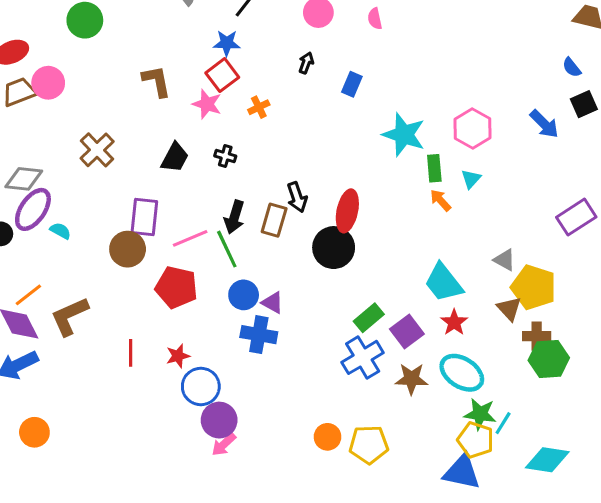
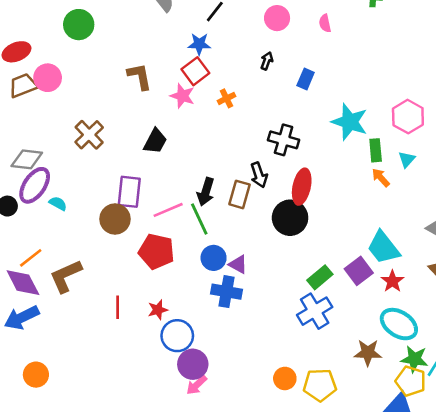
black cross: (225, 156) -> (284, 140), moved, size x1.6
purple square: (407, 332) -> (359, 271), moved
brown star: (411, 379) -> (368, 353), moved

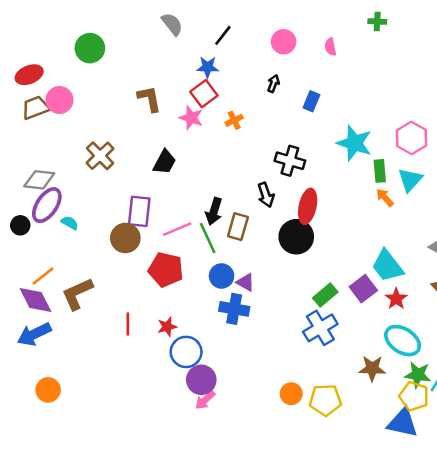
cyan triangle: (407, 159) -> (410, 180), size x1.5
brown rectangle: (239, 194) -> (238, 227), moved

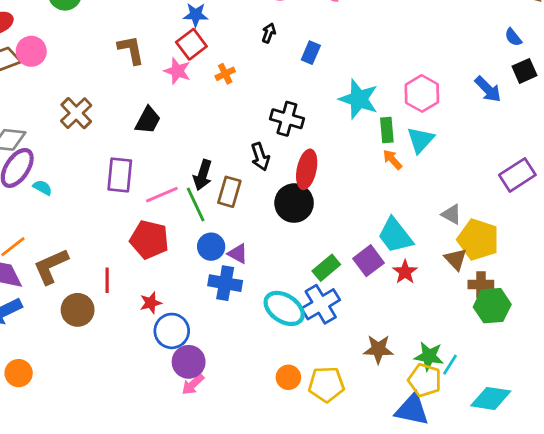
brown circle: (125, 238) -> (78, 310), moved
red line: (128, 324) -> (107, 280), moved
cyan ellipse: (403, 341) -> (284, 308), moved

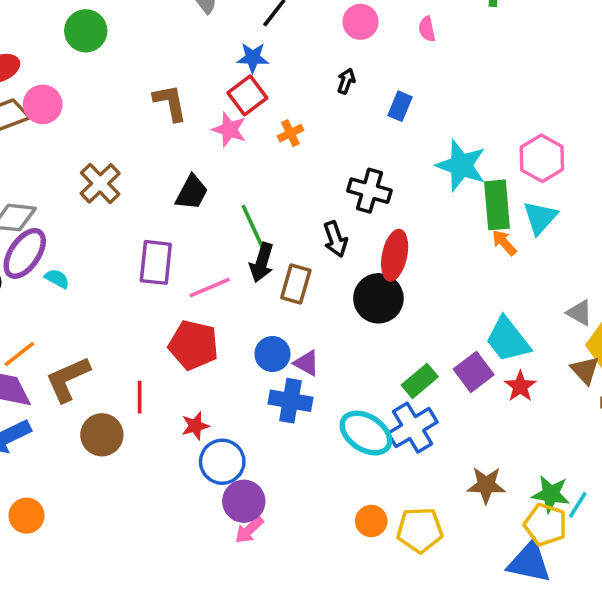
green rectangle: (387, 130) -> (497, 205), size x1.5
green line: (196, 204) -> (253, 227), moved

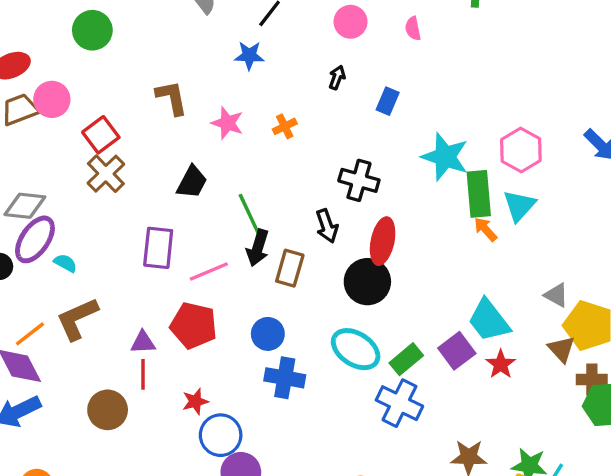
red square: (247, 95) -> (101, 135), moved
purple triangle: (307, 363) -> (143, 342), moved, turned -32
brown L-shape: (68, 379) -> (77, 319), moved
blue cross: (413, 428) -> (399, 403), turned -33
cyan ellipse: (366, 433) -> (356, 349), moved

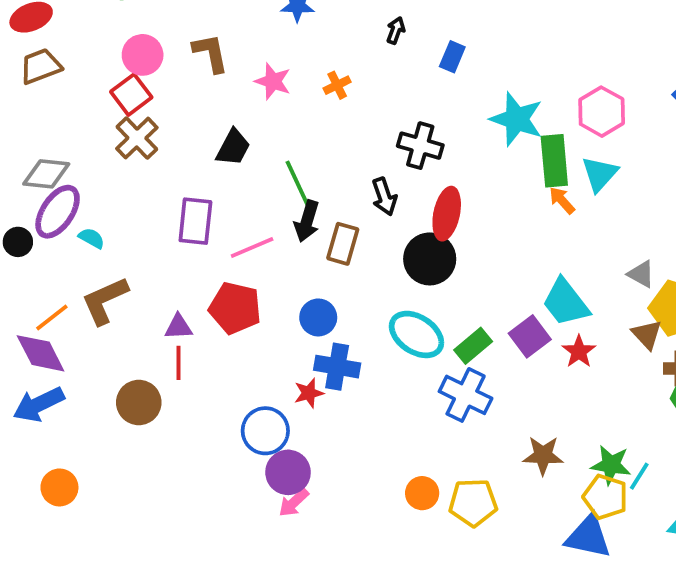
pink circle: (52, 99) -> (143, 55), moved
red star: (195, 401) -> (309, 393), moved

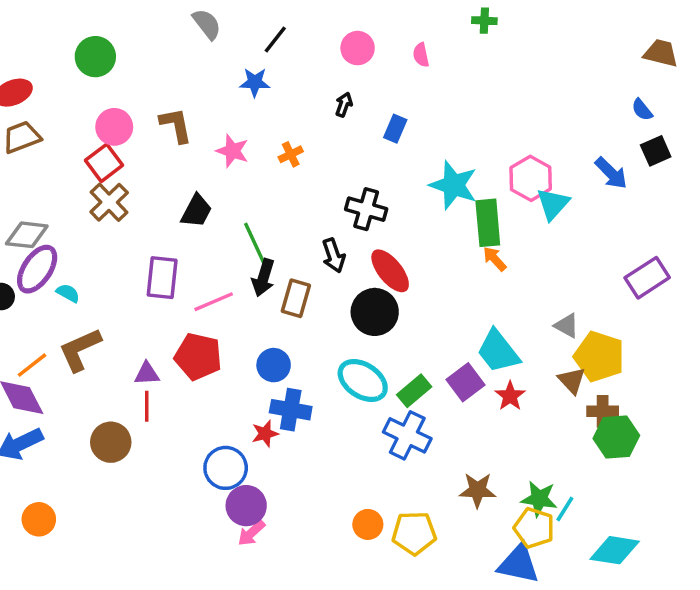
cyan triangle: (600, 174) -> (553, 204), moved
red ellipse: (447, 214) -> (390, 271), turned -51

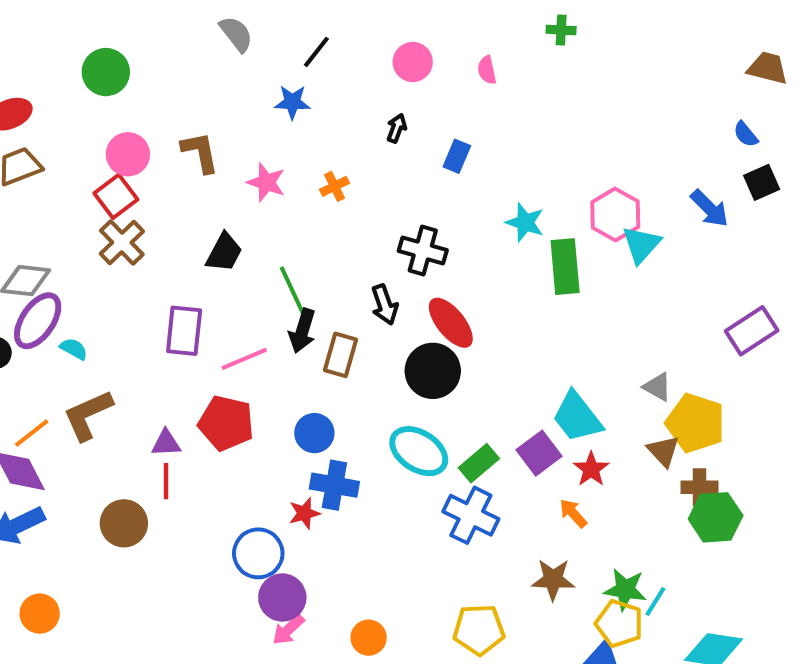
cyan star: (454, 185) -> (525, 222), size x0.7
orange arrow: (495, 259) -> (573, 513), moved
orange circle: (368, 524) -> (369, 638), moved

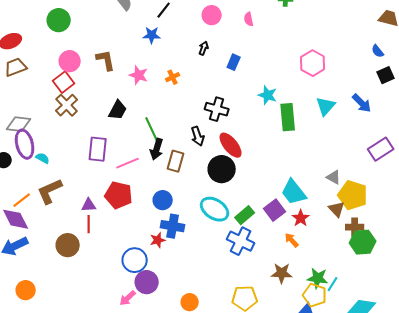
blue arrow: (710, 208) -> (362, 103), moved
pink hexagon: (615, 214) -> (313, 63), moved
purple ellipse: (38, 321) -> (25, 144), turned -48
pink arrow: (288, 630) -> (128, 298), moved

